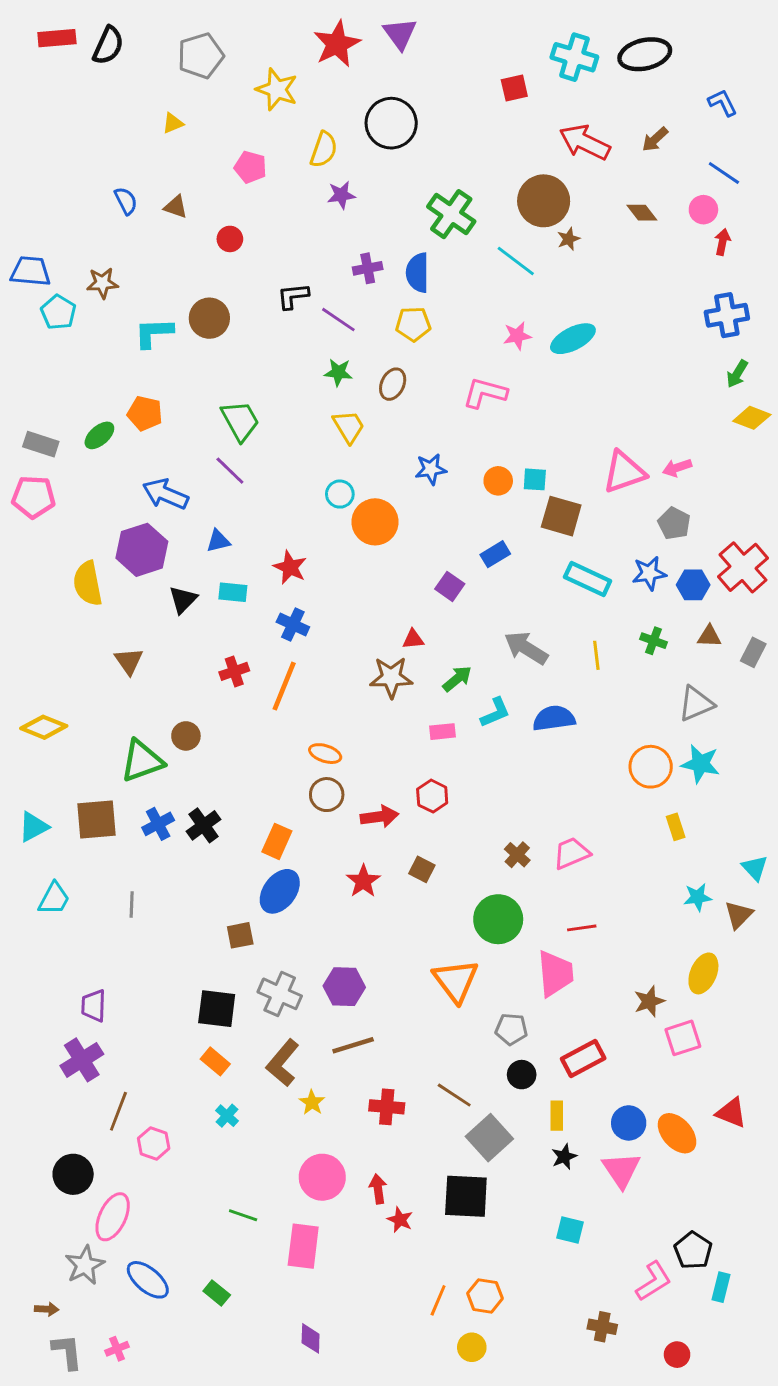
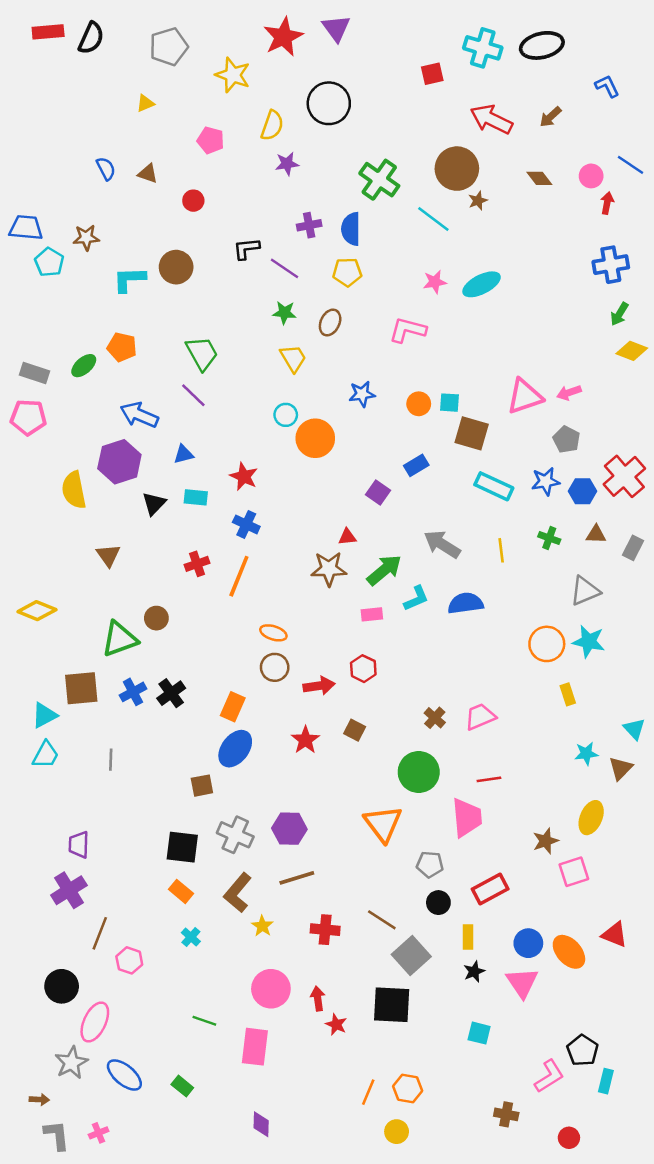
blue line: (724, 173) -> (631, 165), moved
green arrow: (457, 679) -> (384, 570), size x1.4
cyan triangle: (33, 827) -> (44, 715), moved

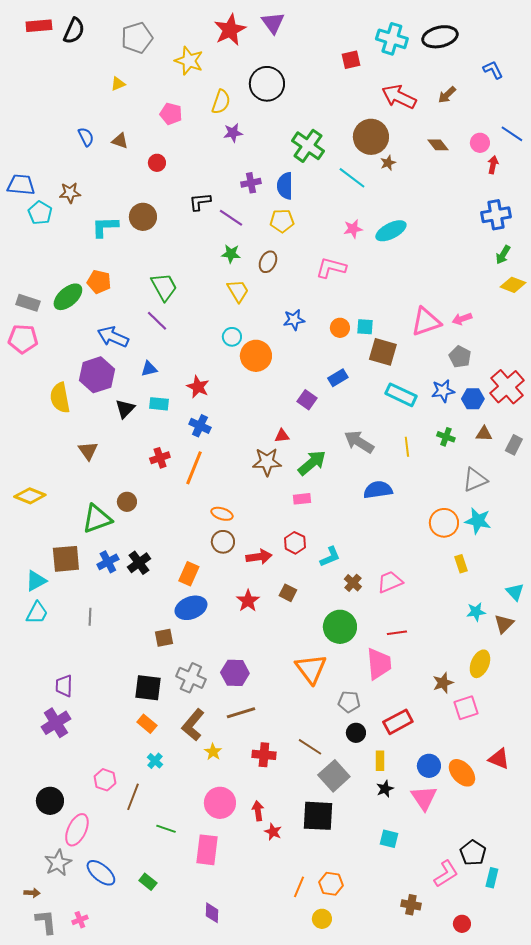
green ellipse: (84, 366) -> (68, 297), size x1.4
cyan L-shape: (416, 598) -> (330, 557), moved
blue ellipse: (235, 749) -> (191, 608), turned 32
brown line: (100, 933) -> (133, 797), moved

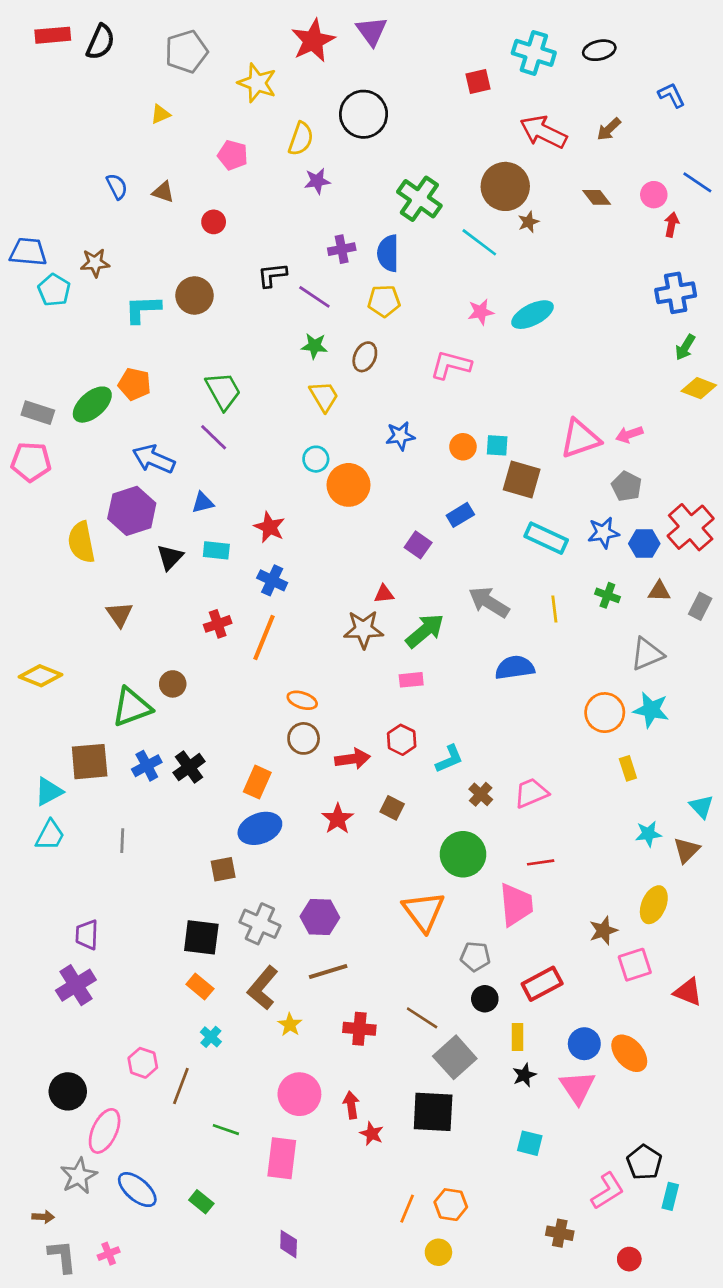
black ellipse: (440, 37) -> (599, 50), size x0.7
red triangle: (499, 759) -> (688, 992), moved

